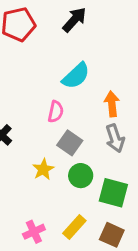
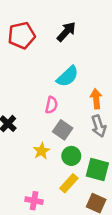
yellow rectangle: (74, 227) -> (69, 183), moved
pink cross: (34, 232) -> (34, 201), turned 35

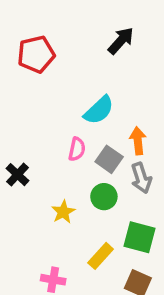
black arrow: (66, 32) -> (121, 41), moved
gray square: (63, 130) -> (109, 159), moved
green circle: (71, 156) -> (104, 197), moved

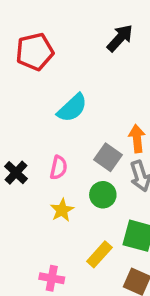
cyan semicircle: (99, 110) -> (72, 108), moved
pink semicircle: (77, 149) -> (59, 168), moved

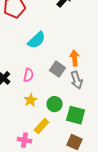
green circle: (103, 195) -> (55, 104), moved
yellow rectangle: (99, 254) -> (42, 126), moved

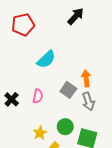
yellow star: (31, 100) -> (40, 133), moved

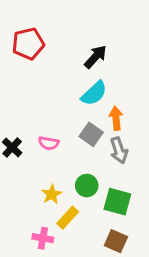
black arrow: (76, 16) -> (95, 57), moved
cyan semicircle: (46, 59) -> (94, 93), moved
pink semicircle: (38, 96) -> (49, 143), turned 88

